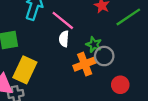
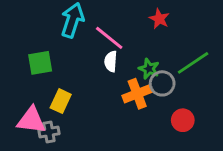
green line: (128, 17) -> (193, 63), moved
yellow rectangle: (25, 70) -> (61, 101), size x0.7

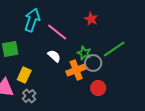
white semicircle: (111, 61) -> (54, 56), moved, turned 128
red circle: (183, 120) -> (98, 88), moved
gray cross: (49, 132) -> (29, 96), moved, turned -32

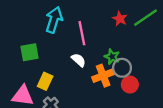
pink line: (57, 32) -> (82, 33), turned 40
green line: (114, 49) -> (145, 18), moved
red circle: (98, 88) -> (130, 85), moved

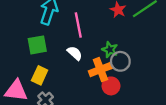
green square: (29, 52) -> (37, 45), moved
red circle: (130, 85) -> (111, 86), moved

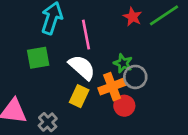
white semicircle: (75, 53) -> (82, 67), size x1.5
yellow rectangle: (40, 75) -> (79, 96), moved

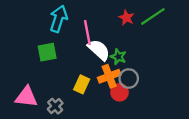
white semicircle: (82, 67) -> (99, 50), moved
gray circle: (135, 77) -> (129, 79), moved

